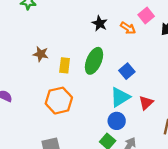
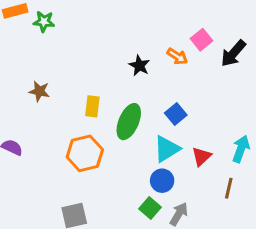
black star: (100, 23) -> (139, 65), moved
brown star: (41, 54) -> (39, 91), moved
green ellipse: (94, 61) -> (129, 122), moved

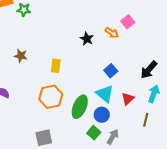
black arrow: (233, 53) -> (149, 70), moved
green ellipse: (129, 122) -> (80, 107), moved
cyan triangle: (167, 149) -> (105, 94), turned -48

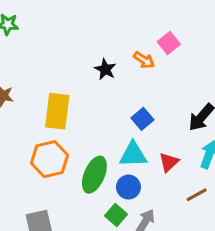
yellow rectangle: (56, 66) -> (57, 111), size x1.6
cyan triangle: (105, 94) -> (133, 155), turned -42
brown line: (146, 120) -> (197, 195), turned 48

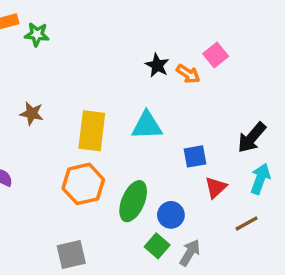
black star: (105, 69) -> (157, 65), moved
blue square: (142, 119) -> (195, 156), moved, turned 30
cyan triangle: (133, 155) -> (147, 126), moved

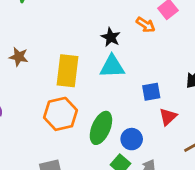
black star: (157, 65) -> (111, 37), moved

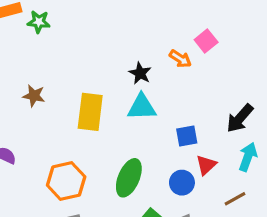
orange hexagon: (61, 114) -> (66, 181), moved
blue circle: (132, 139) -> (182, 183), moved

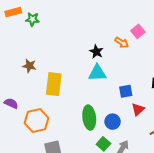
yellow rectangle: (90, 112) -> (54, 84), moved
green ellipse: (129, 178) -> (89, 118), turned -30
orange hexagon: (66, 181) -> (36, 121), moved
blue circle: (182, 183) -> (113, 122), moved

